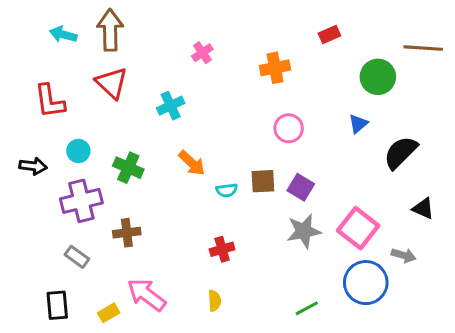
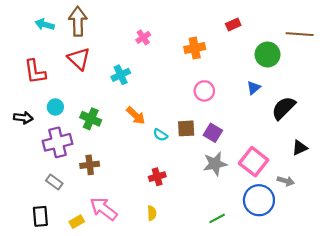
cyan semicircle: (227, 190) -> (160, 135), turned 40
black triangle: (423, 208) -> (300, 148), turned -49

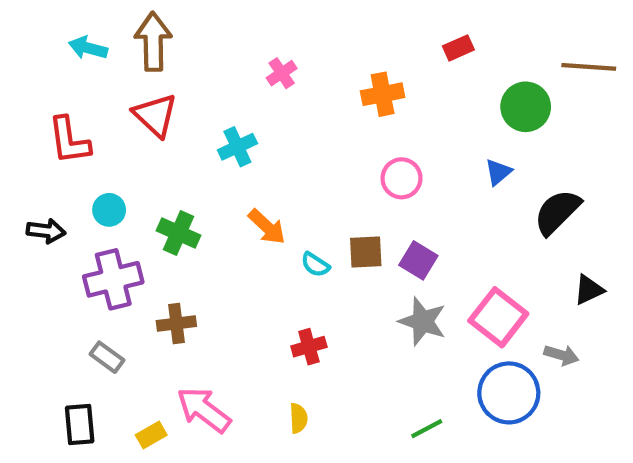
gray star: (215, 164) -> (423, 321), turned 30

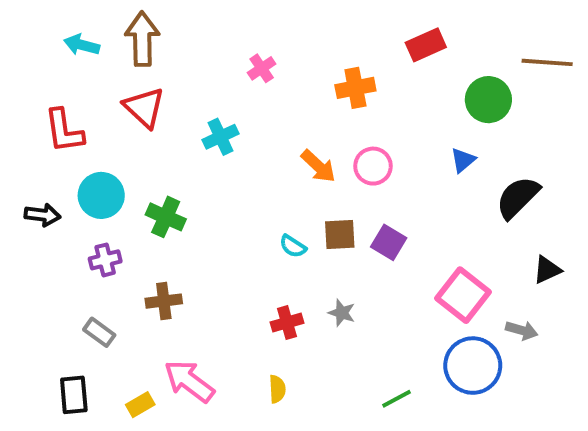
red rectangle: (458, 48) -> (426, 45), size x1.4
cyan circle: (109, 210) -> (101, 195), size x1.5
orange arrow: (267, 227) -> (318, 166), moved
purple cross: (113, 279) -> (105, 260), size x0.6
gray star: (423, 321) -> (342, 313), moved, size x0.6

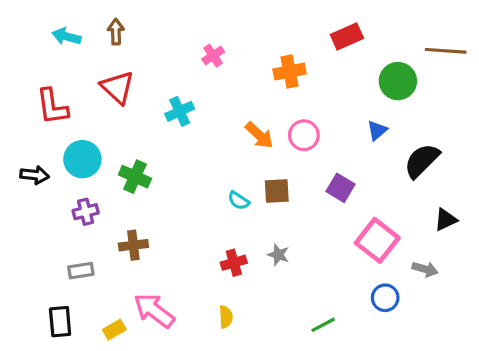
brown arrow: (142, 39) -> (116, 32), size x0.6
purple square: (389, 242) -> (341, 188), moved
gray rectangle: (99, 332) -> (81, 271), turned -45
blue circle: (473, 366) -> (385, 298), size x0.6

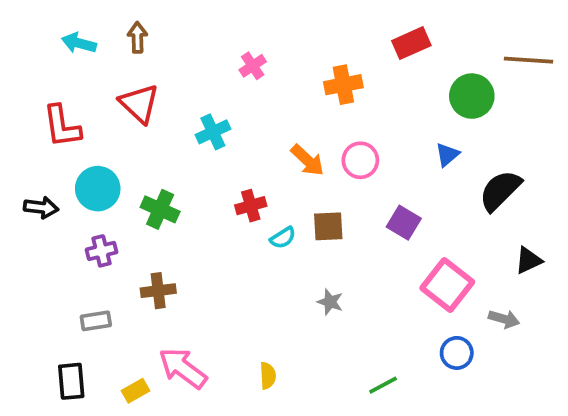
cyan semicircle: (239, 201) -> (283, 238), turned -65
red cross: (234, 263) -> (251, 206), moved

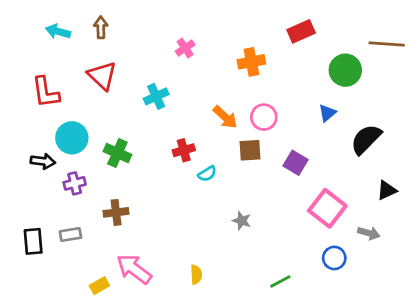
black arrow: (41, 207) -> (43, 161), moved
brown square: (328, 226) -> (250, 150), moved
black rectangle: (71, 381) -> (33, 241), moved

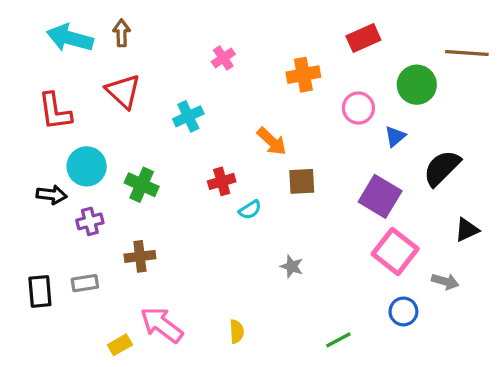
cyan arrow: (58, 31) -> (70, 38), size x1.5
pink circle: (264, 117) -> (358, 108), moved
purple square: (296, 163) -> (380, 196), moved, size x1.4

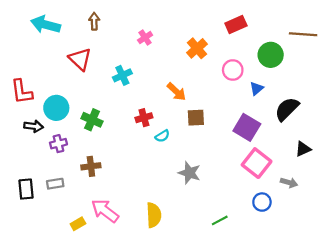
brown arrow: (122, 33) -> (94, 21), moved
orange cross: (303, 75) -> (197, 48), turned -30
red L-shape: (55, 111) -> (22, 92), moved
gray star: (292, 266) -> (189, 173), size x1.5
yellow semicircle: (237, 331) -> (154, 215), size x1.6

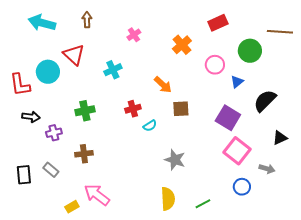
cyan circle: (56, 108) -> (48, 72), moved
green cross: (92, 120) -> (85, 111), turned -36
gray rectangle: (55, 184) -> (51, 170), turned 49
yellow semicircle: (154, 215) -> (168, 199), moved

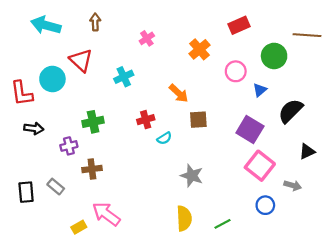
purple cross: (54, 133) -> (69, 146), moved

